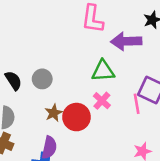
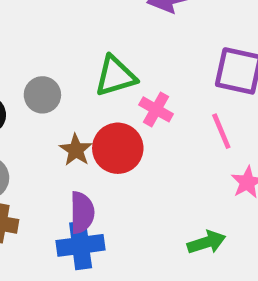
green triangle: (103, 71) -> (115, 76), moved
pink line: (137, 104) -> (221, 131), moved

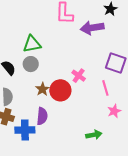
green triangle: (115, 76) -> (32, 44), moved
blue cross: (81, 245) -> (25, 130), moved

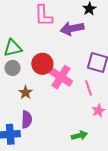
pink cross: (79, 76) -> (61, 77), size x1.6
red circle: (60, 90) -> (42, 64), moved

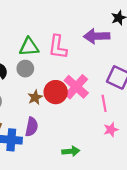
pink L-shape: (43, 16) -> (58, 47), moved
red circle: (42, 64) -> (56, 92), moved
green arrow: (79, 135) -> (71, 151), moved

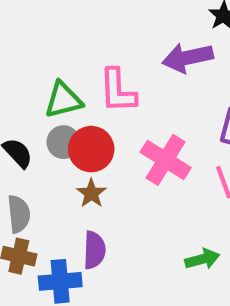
red circle: (56, 92) -> (91, 149), moved
green arrow: (71, 151) -> (202, 259), moved

